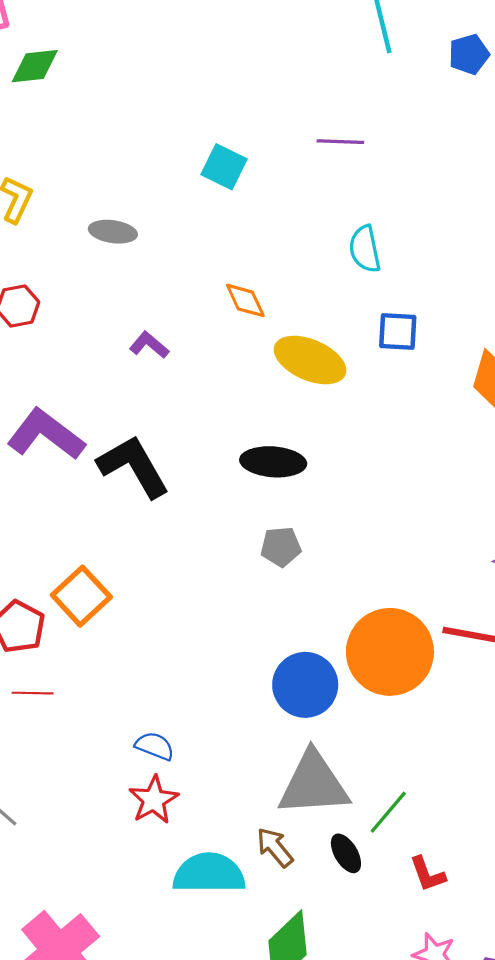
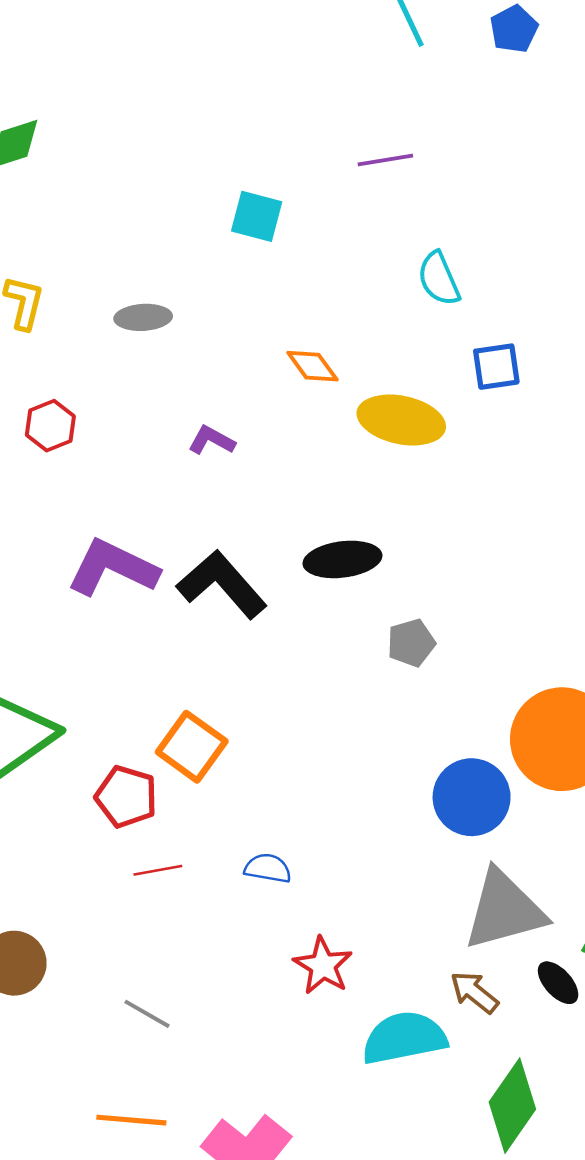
black ellipse: (273, 462) -> (342, 559), moved
blue semicircle: (155, 746) -> (268, 868), moved

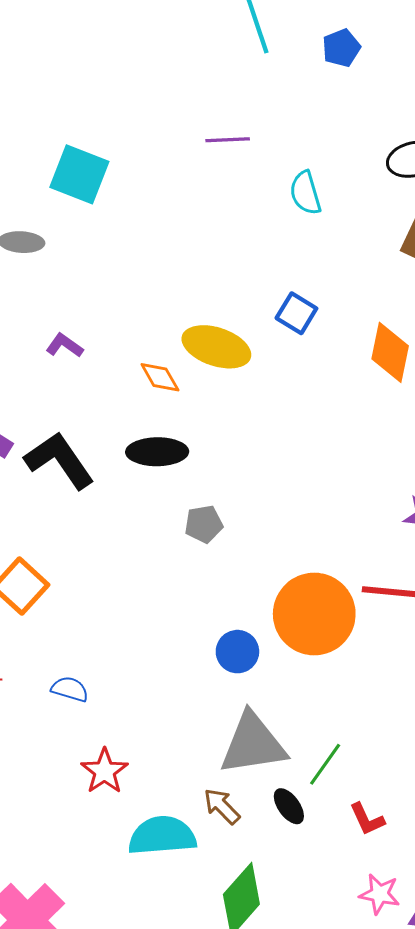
cyan square: (257, 216) -> (79, 174), moved, size x1.4
cyan semicircle: (439, 279) -> (305, 193), moved
orange diamond: (312, 366) -> (160, 377), moved
blue square: (496, 367) -> (296, 313), turned 33
blue circle: (472, 797) -> (237, 652), size x0.7

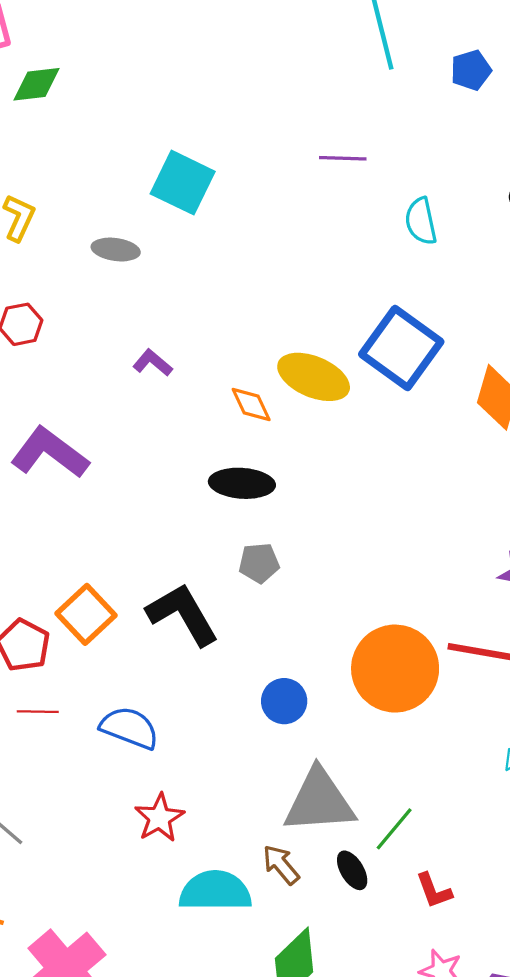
blue square: (296, 313) -> (401, 348), size x1.8
black L-shape: (59, 460) -> (183, 614), moved
gray pentagon: (204, 524) -> (259, 563), moved
blue circle: (237, 652) -> (284, 701), moved
blue semicircle: (70, 689) -> (129, 728), size x1.5

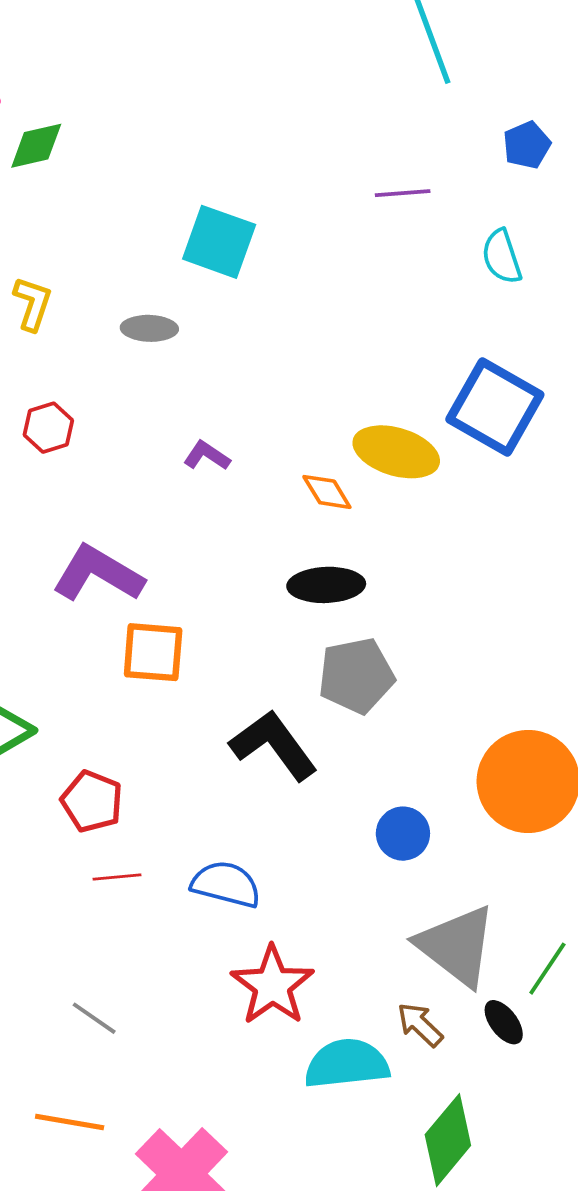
blue pentagon: (471, 70) -> (527, 145), moved
gray pentagon: (259, 563) -> (356, 676), size x1.6
orange square: (86, 614) -> (153, 652), moved, turned -36
gray triangle: (319, 801) -> (457, 946), turned 48
red star: (159, 818) -> (272, 985), size x1.4

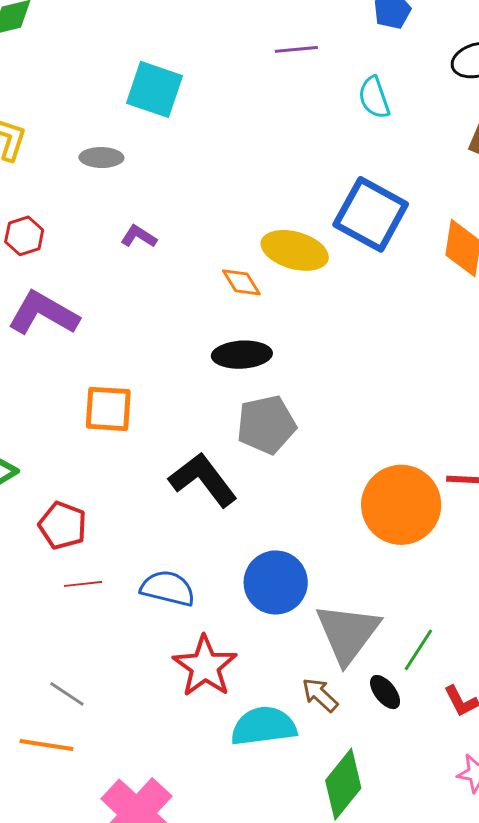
purple L-shape: (207, 456) -> (139, 236), moved
purple L-shape: (98, 574) -> (43, 313), moved
blue circle: (403, 834) -> (276, 582), moved, size x1.5
gray triangle: (457, 946) -> (348, 633), turned 30
orange line: (70, 1122) -> (46, 745), moved

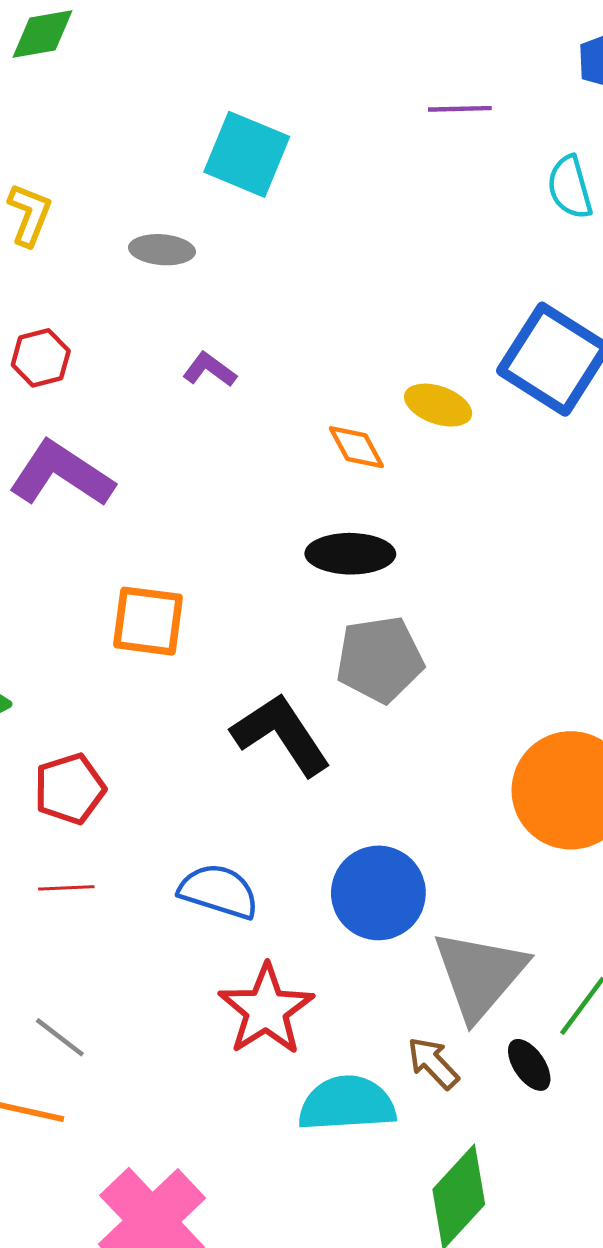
yellow ellipse: (295, 250) -> (438, 405), size x0.7
red pentagon: (63, 526) -> (70, 789), turned 30
red line: (83, 584) -> (66, 888), moved

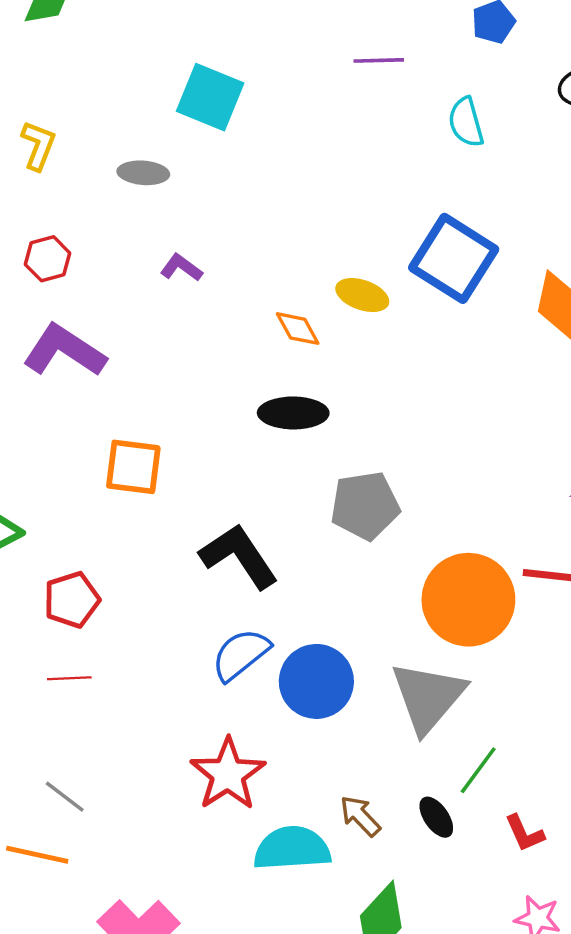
gray pentagon: (380, 659) -> (365, 506), moved
blue semicircle: (219, 891) -> (241, 654), moved, turned -56
gray triangle: (480, 975) -> (428, 697), moved

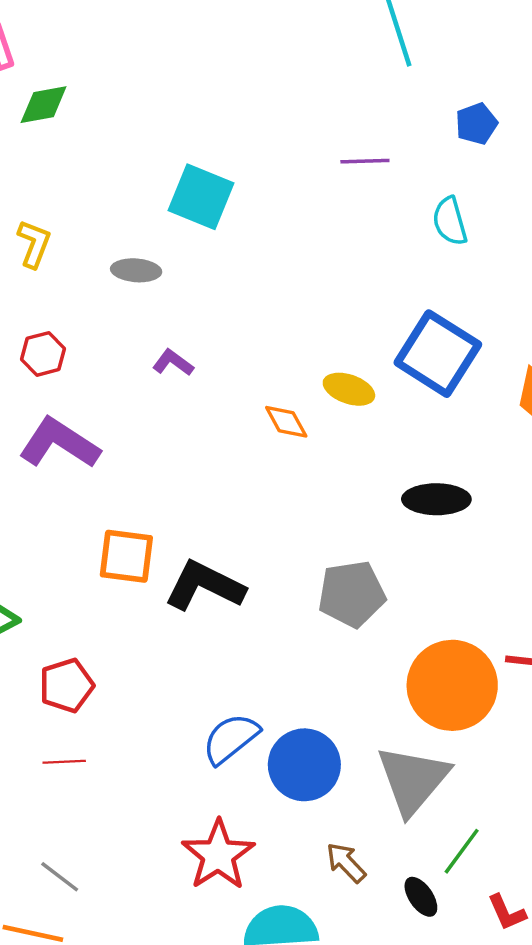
black ellipse: (293, 413) -> (436, 499), moved
black L-shape: (239, 556) -> (205, 586), moved, turned -30
brown arrow: (360, 816) -> (346, 863), moved

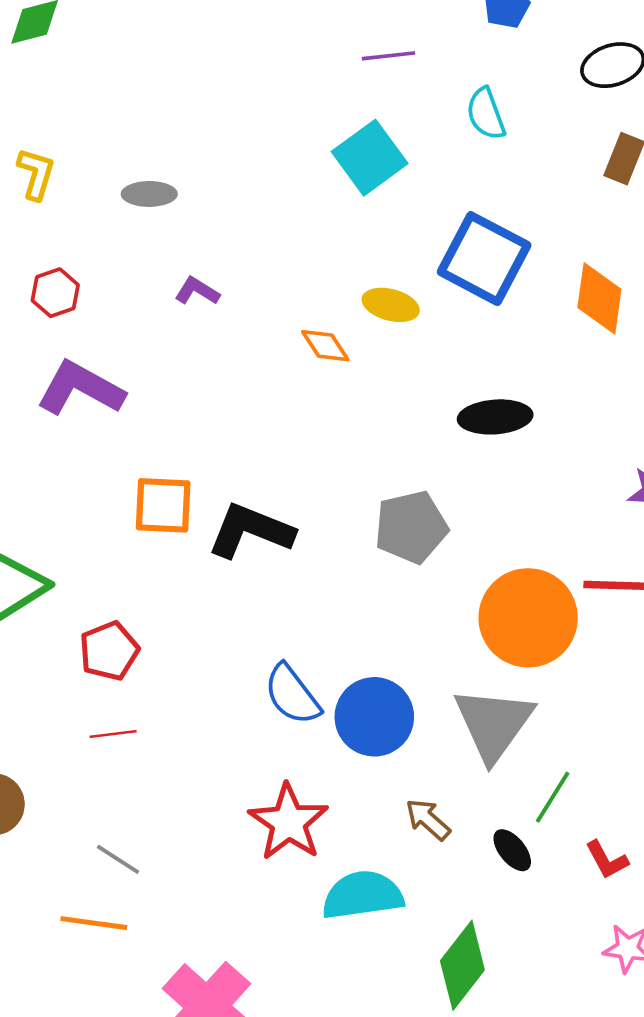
cyan square: (201, 197) -> (370, 158), moved, turned 36
blue semicircle: (231, 739) -> (292, 695), turned -84

